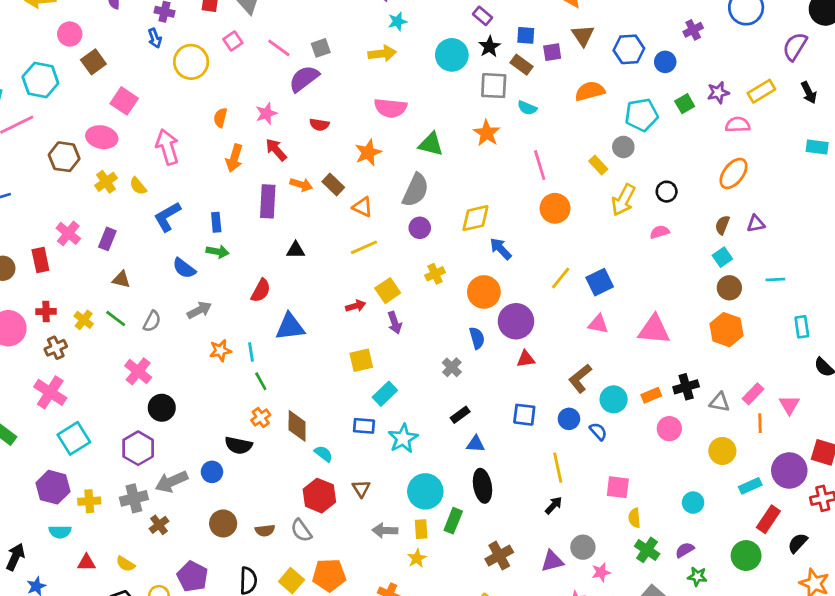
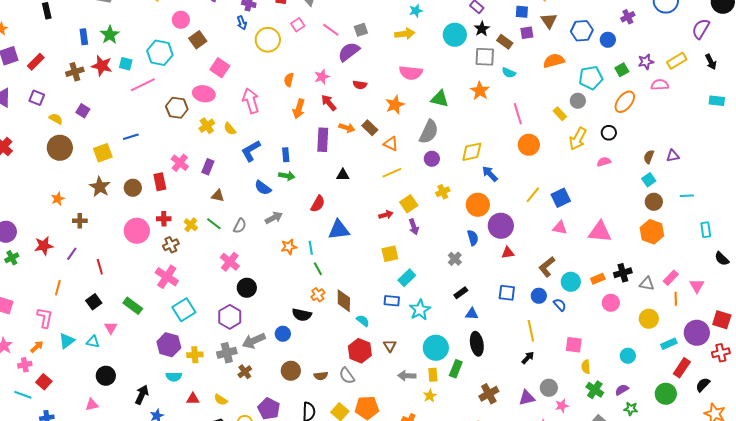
blue square: (526, 35) -> (522, 12), moved
orange ellipse: (734, 173) -> (625, 102), moved

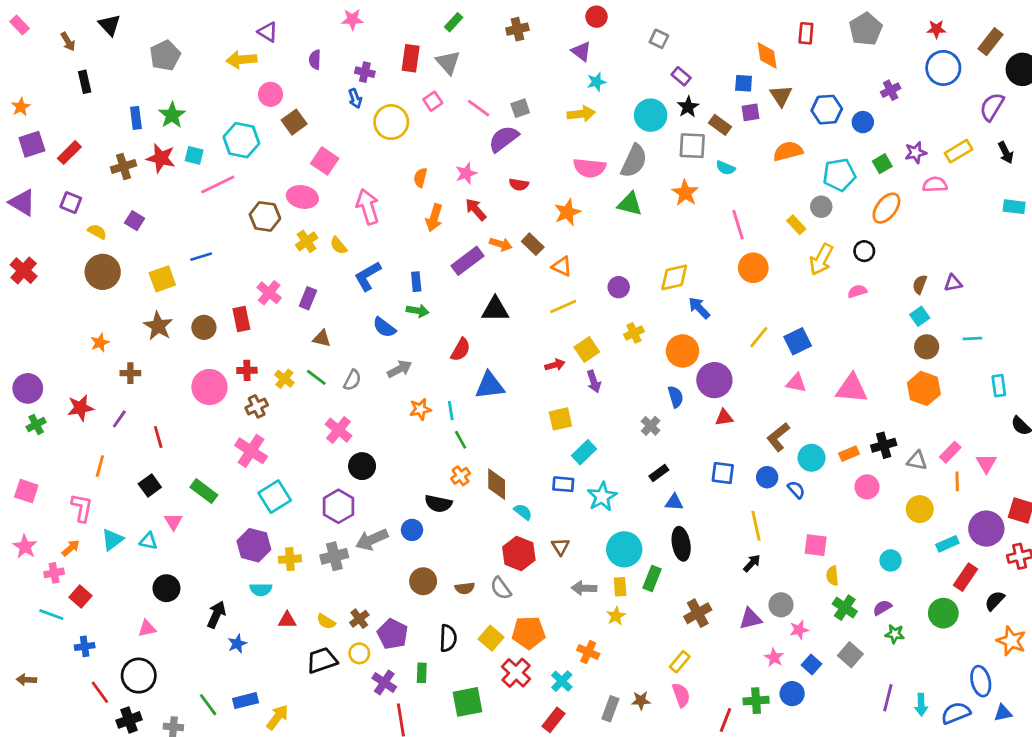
gray semicircle: (429, 132) -> (634, 161), moved
purple rectangle: (323, 140) -> (467, 261), turned 50
black triangle: (343, 175) -> (495, 309), size x1.5
brown cross: (245, 372) -> (359, 619), moved

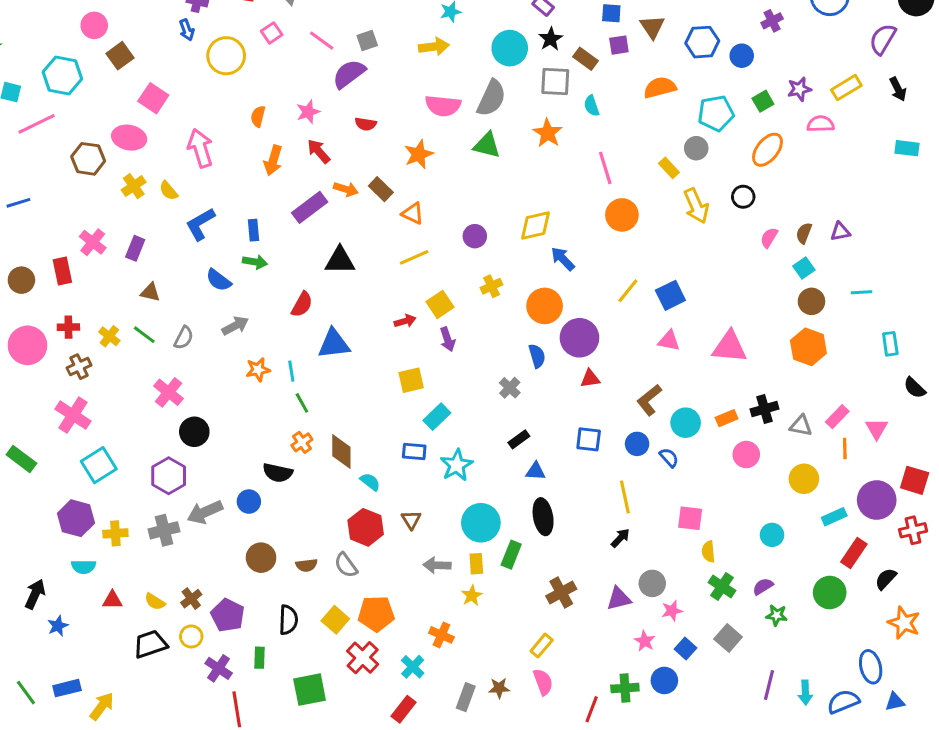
cyan semicircle: (726, 168) -> (592, 106), turned 48
yellow arrow: (821, 259) -> (696, 206), turned -52
pink semicircle: (857, 291) -> (769, 238), moved, turned -42

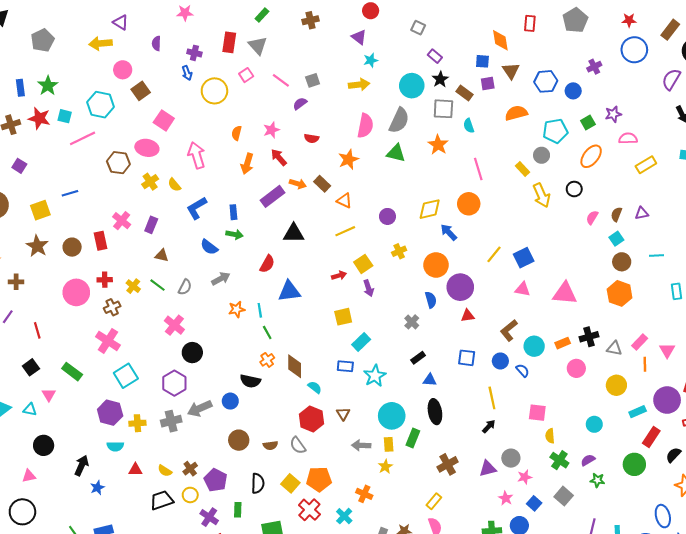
purple semicircle: (349, 74) -> (300, 104), size x0.6
yellow rectangle: (846, 88) -> (646, 165), moved
pink semicircle: (443, 106) -> (365, 126), turned -85
orange circle: (622, 215) -> (469, 204), moved

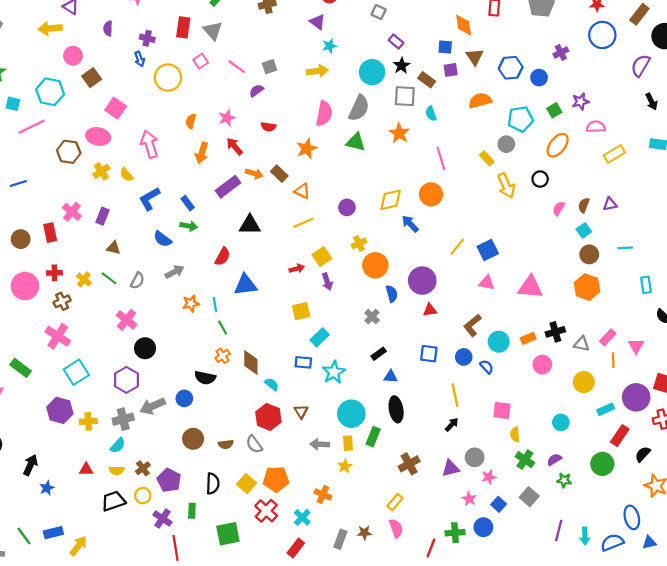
blue rectangle: (233, 212) -> (188, 203), turned -32
orange circle: (436, 265) -> (375, 265), moved
cyan semicircle: (115, 446) -> (118, 445), moved, turned -49
yellow semicircle: (165, 471) -> (117, 470), turned -32

